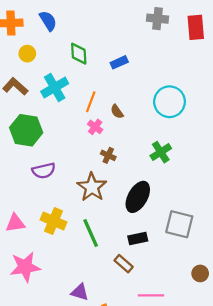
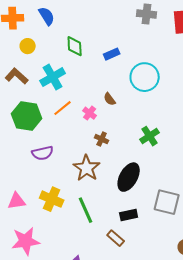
orange line: (91, 102) -> (63, 108), moved, turned 30
cyan circle: (169, 102) -> (145, 77), moved

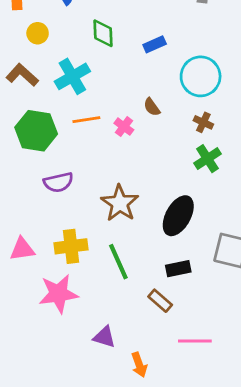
orange line: (63, 108) -> (86, 120), turned 30
brown cross: (102, 139) -> (203, 122), moved
yellow cross: (52, 199) -> (71, 246), turned -30
pink star: (26, 241) -> (58, 294), moved

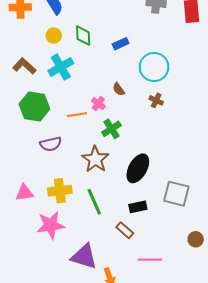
yellow circle: (38, 33) -> (54, 36), moved
orange line: (86, 120) -> (77, 115), moved
green cross: (207, 159) -> (111, 129), moved
purple triangle: (104, 337) -> (84, 257), size x1.6

